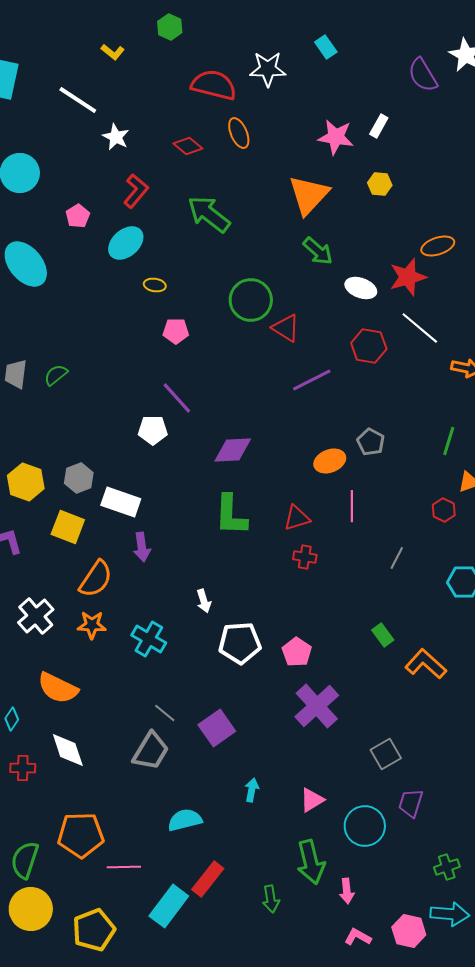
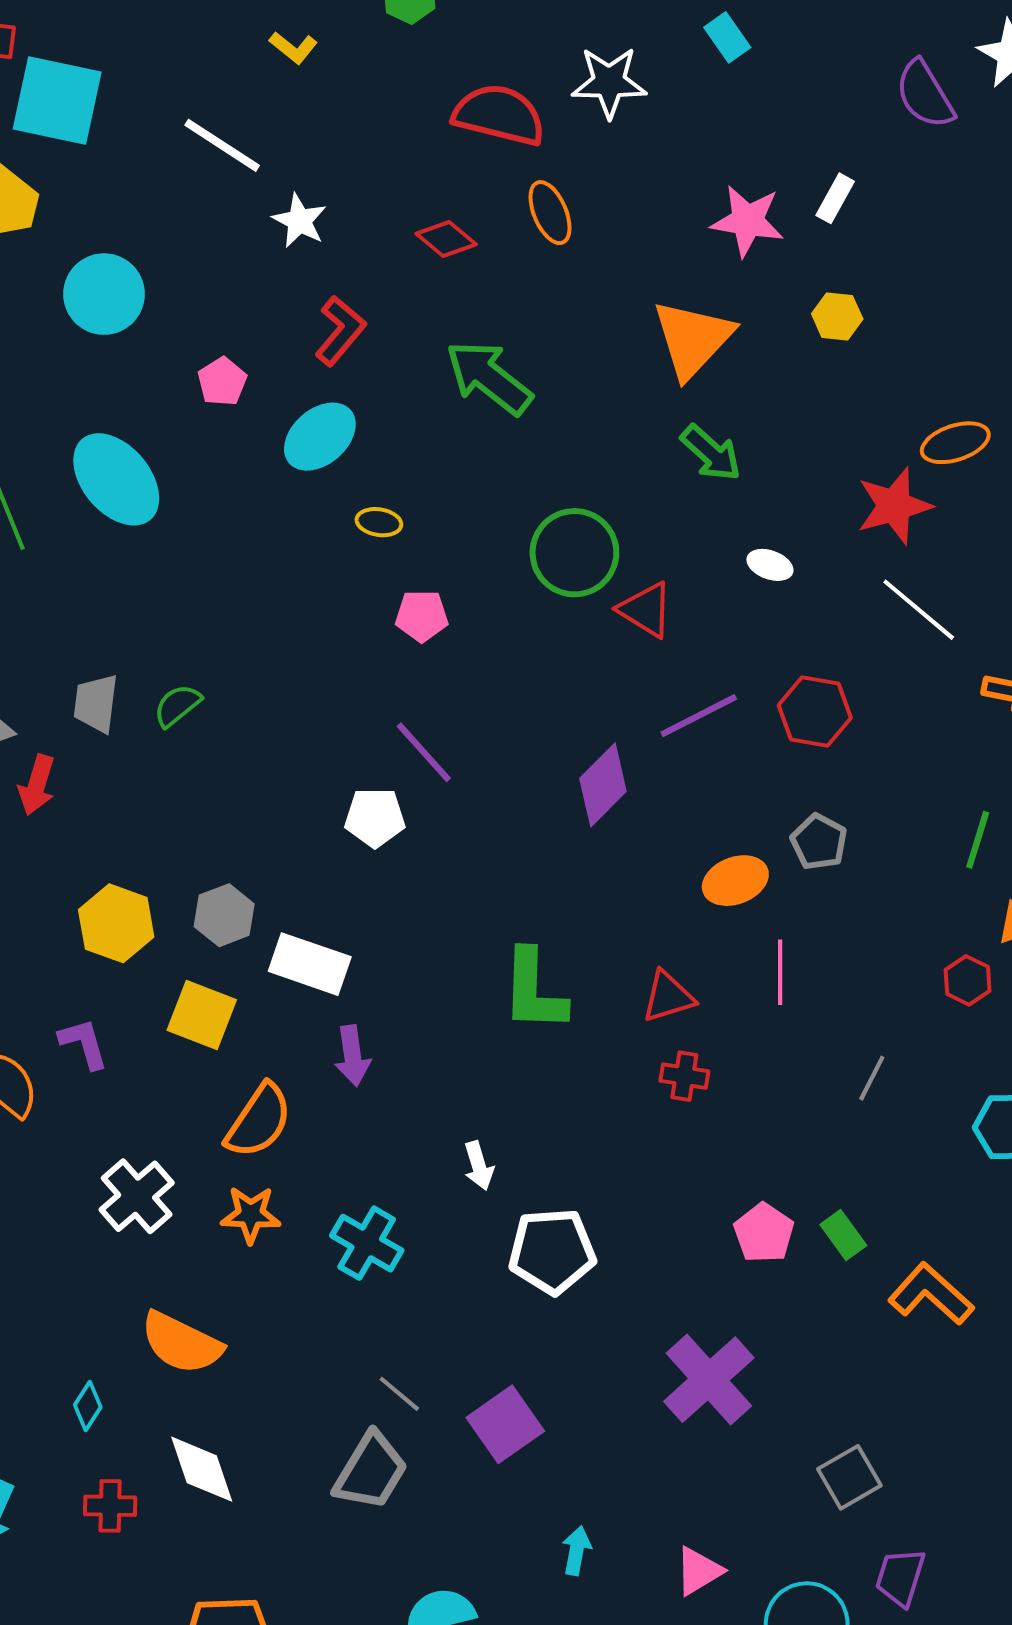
white ellipse: (361, 288) -> (770, 565), moved, size x0.7
red hexagon: (369, 346) -> (815, 712), moved
purple diamond: (233, 450) -> (603, 785), moved, turned -42
pink pentagon: (297, 652) -> (764, 1233), moved

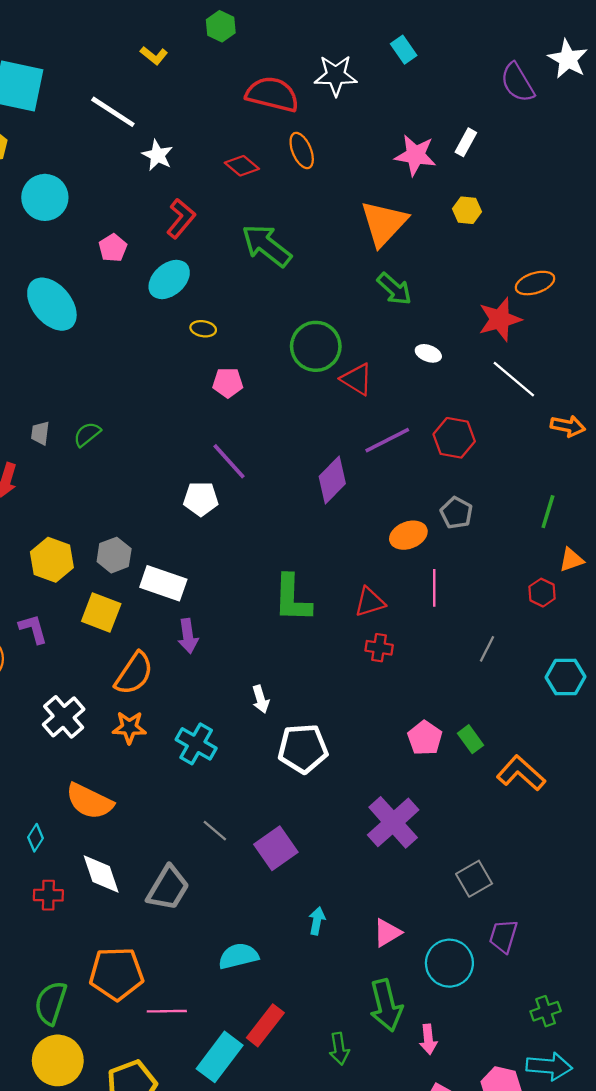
gray trapezoid: (96, 703) -> (40, 433), size x0.7
gray trapezoid: (371, 1471) -> (168, 888), moved

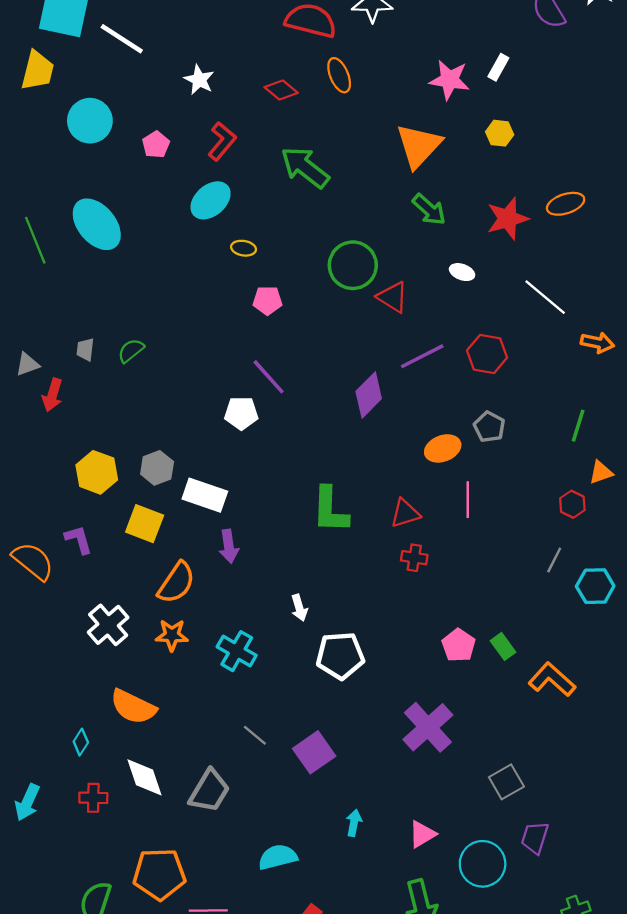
white line: (113, 112) -> (122, 39), moved
pink pentagon: (113, 248) -> (156, 145), moved
red star: (500, 319) -> (508, 219), moved
gray line: (487, 649) -> (554, 560), moved

